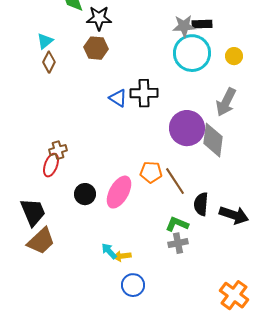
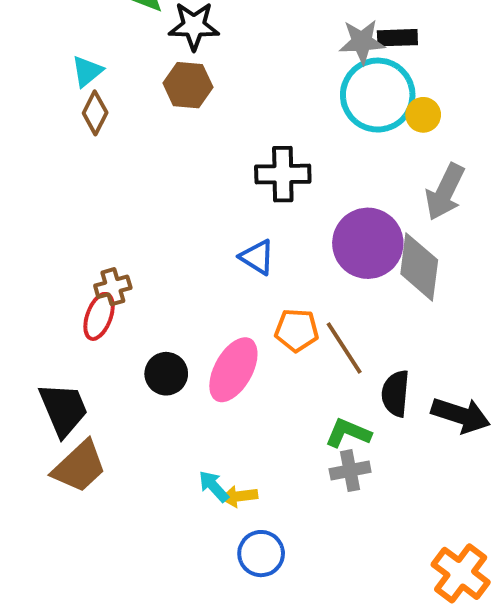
yellow circle: (234, 56) -> (423, 115), moved
blue triangle: (118, 98) -> (257, 257), moved

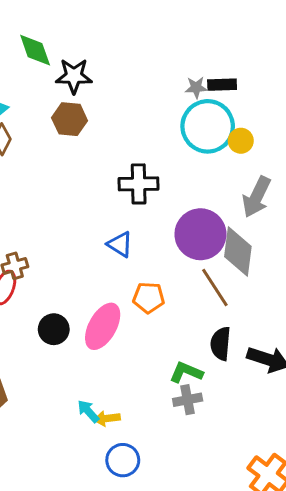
gray star: (362, 42) -> (196, 88), size x0.7
brown line: (344, 348) -> (215, 287), moved

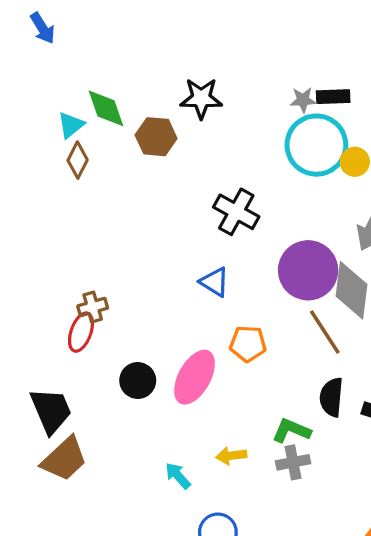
green diamond: (35, 50) -> (106, 108), moved
black star: (74, 76) -> (201, 98), moved
black cross: (139, 184) -> (236, 212), turned 30
yellow arrow: (107, 418) -> (231, 456), moved

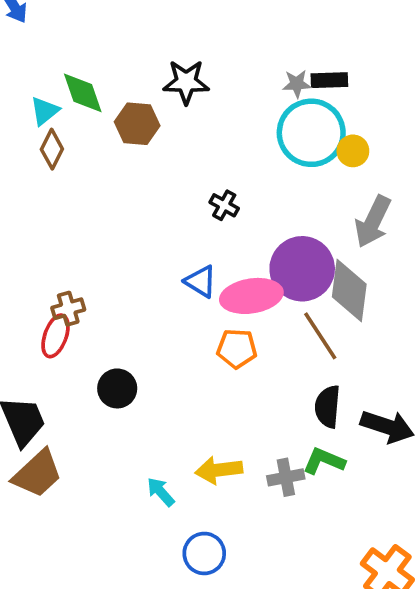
black cross: (236, 212) -> (224, 205), size x0.6
pink ellipse: (195, 377) -> (251, 296), moved, turned 52
green L-shape: (291, 431) -> (324, 461), moved
yellow arrow: (231, 456) -> (219, 470), size x1.4

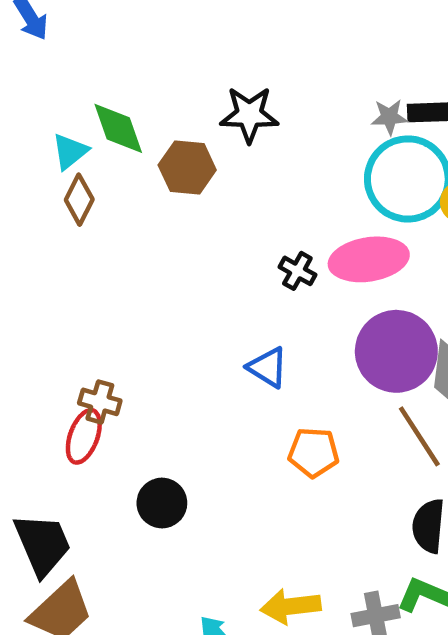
pink ellipse: (251, 296) -> (369, 259), moved
brown cross: (68, 309) -> (100, 402), turned 32

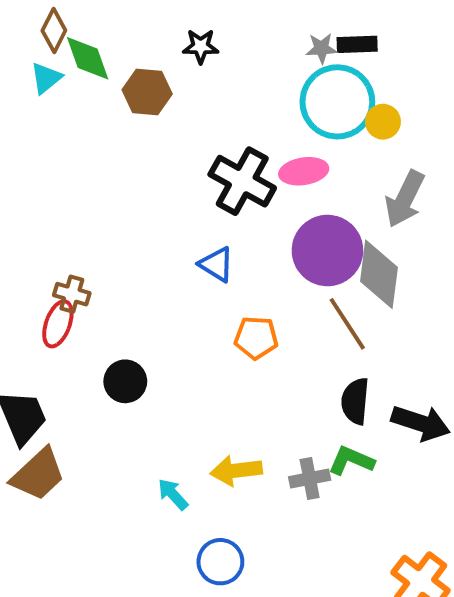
black star: (249, 115) -> (201, 46), size x0.7
brown diamond: (79, 200) -> (54, 31), moved
pink ellipse: (369, 259) -> (304, 171), size x0.7
black cross: (297, 271) -> (242, 181), size x2.0

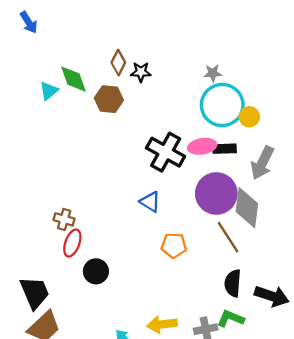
brown diamond: (54, 31) -> (118, 63), moved
black rectangle: (357, 44) -> (225, 149), moved
red ellipse: (58, 324) -> (72, 243), moved

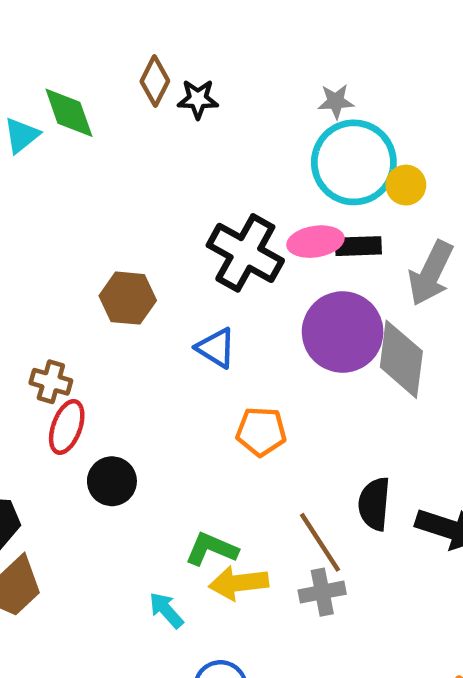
brown hexagon: (109, 99) -> (128, 298), moved
brown line: (228, 237) -> (320, 542), moved
green L-shape: (230, 319) -> (211, 549), moved

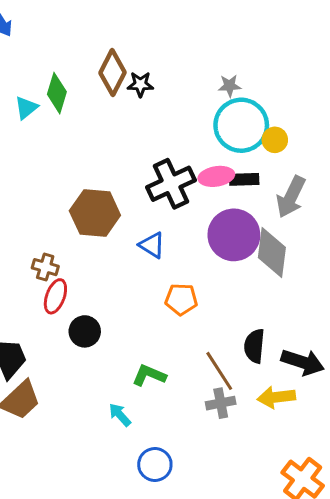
brown diamond: (155, 81) -> (112, 73), size x1.4
green diamond: (69, 113) -> (57, 93), turned 36
black cross: (245, 253) -> (171, 184), turned 36
brown hexagon: (128, 298) -> (95, 213), size x1.4
yellow arrow: (239, 583) -> (276, 397), moved

